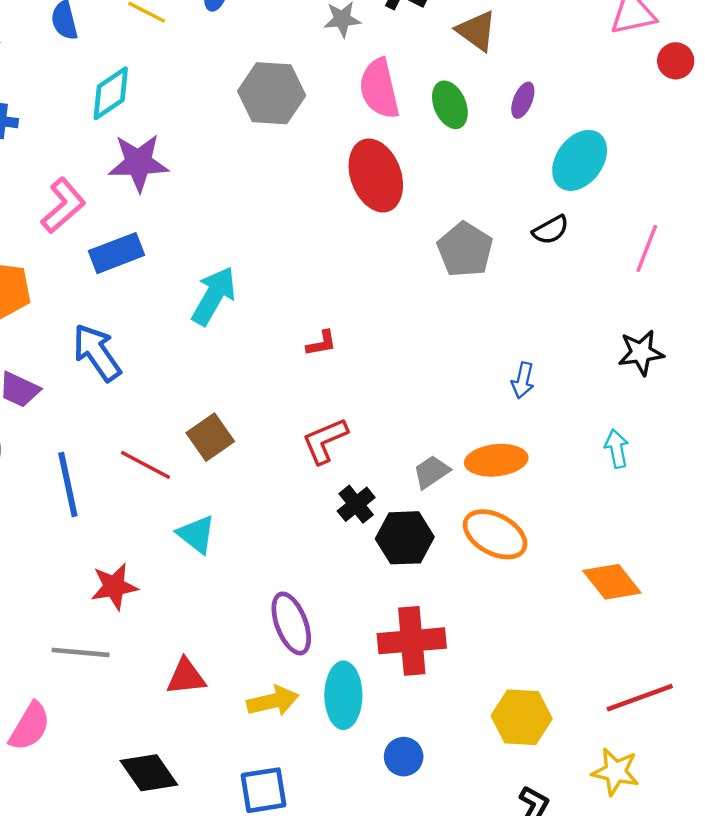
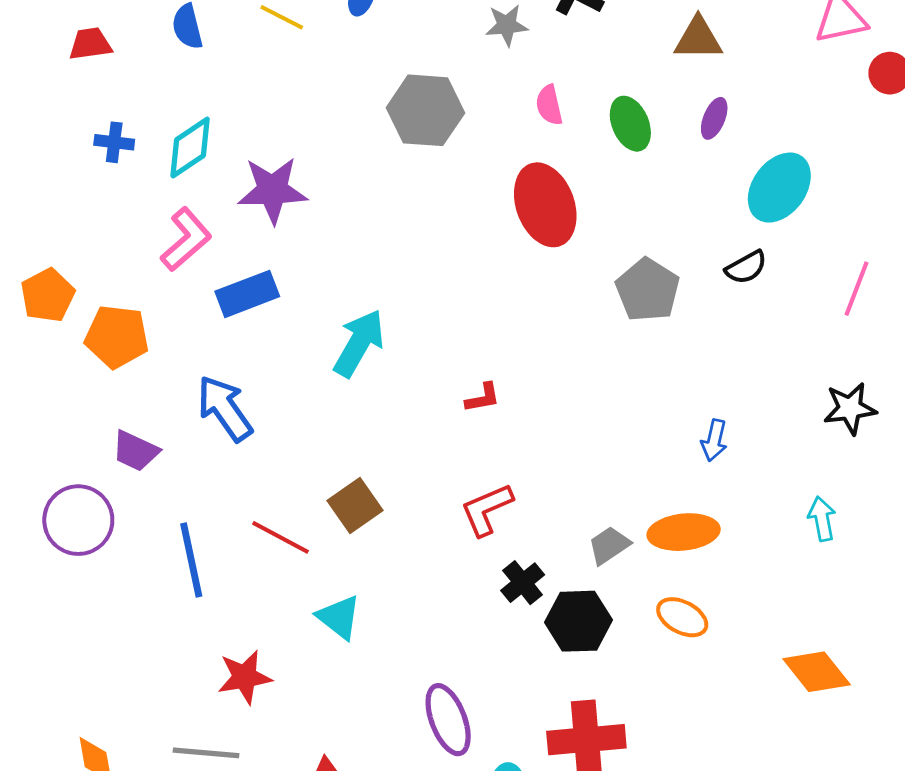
brown triangle: (477, 31) -> (698, 39), moved, turned -36
pink semicircle: (379, 89) -> (549, 105), size x0.6
cyan diamond: (111, 93) -> (190, 148), moved
orange ellipse: (495, 534) -> (682, 617), size x0.7

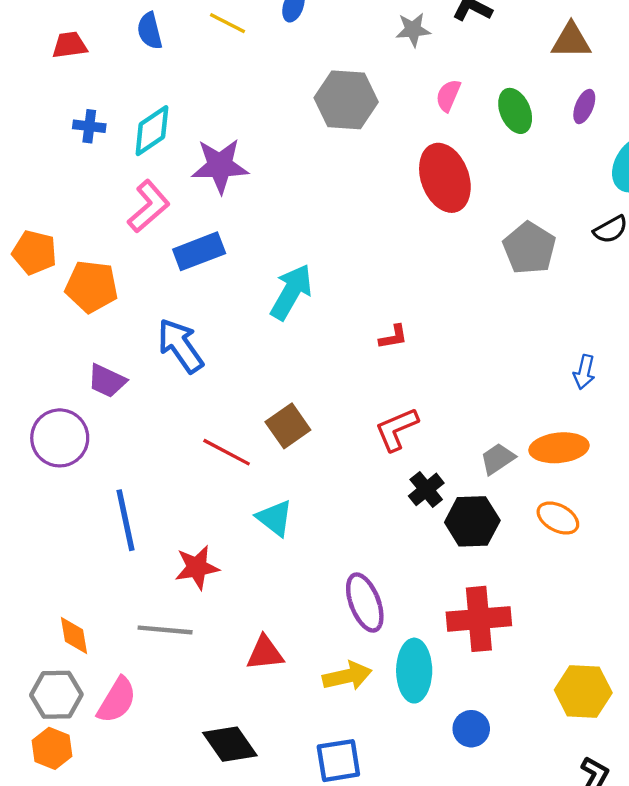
pink semicircle: (549, 105) -> (448, 96), turned 36
orange pentagon: (48, 295) -> (34, 252), turned -30
blue line: (191, 560) -> (126, 520), moved

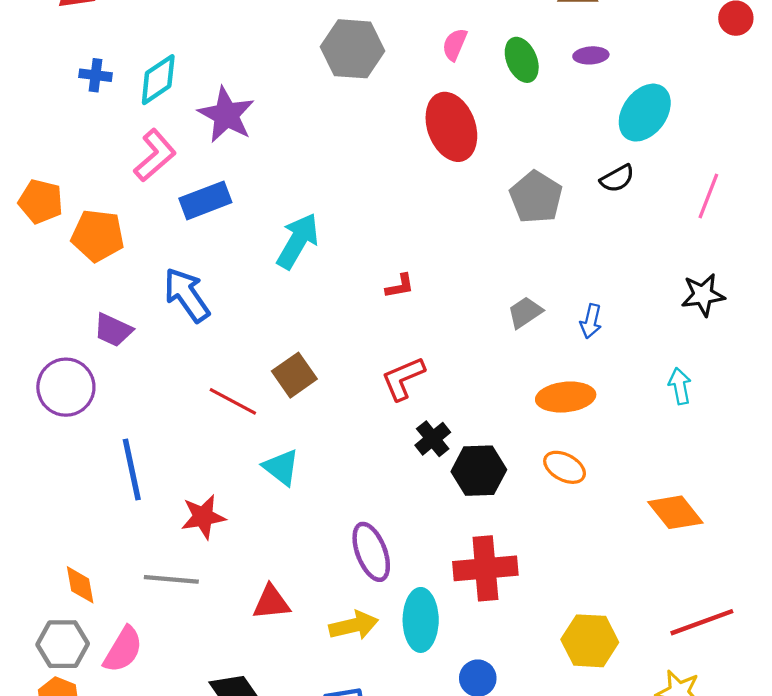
purple ellipse: (584, 106) -> (591, 55), turned 64
purple star: (220, 166) -> (226, 115), turned 30
gray trapezoid: (498, 459) -> (525, 312), moved

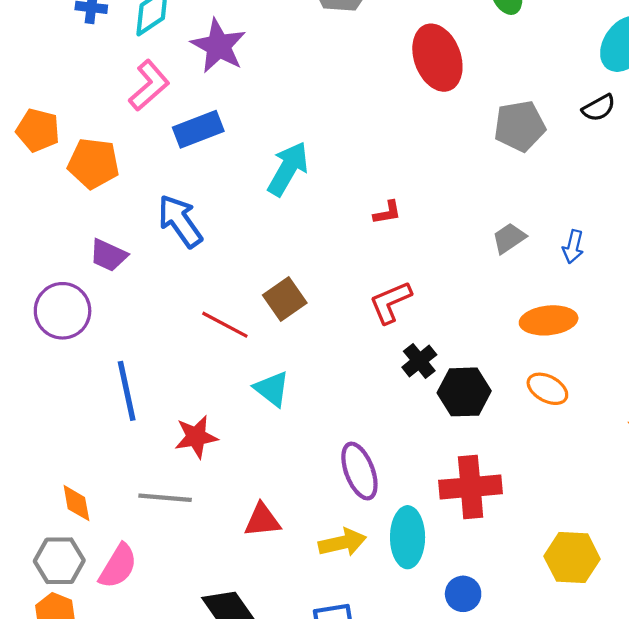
gray pentagon: (536, 197) -> (520, 126), turned 30

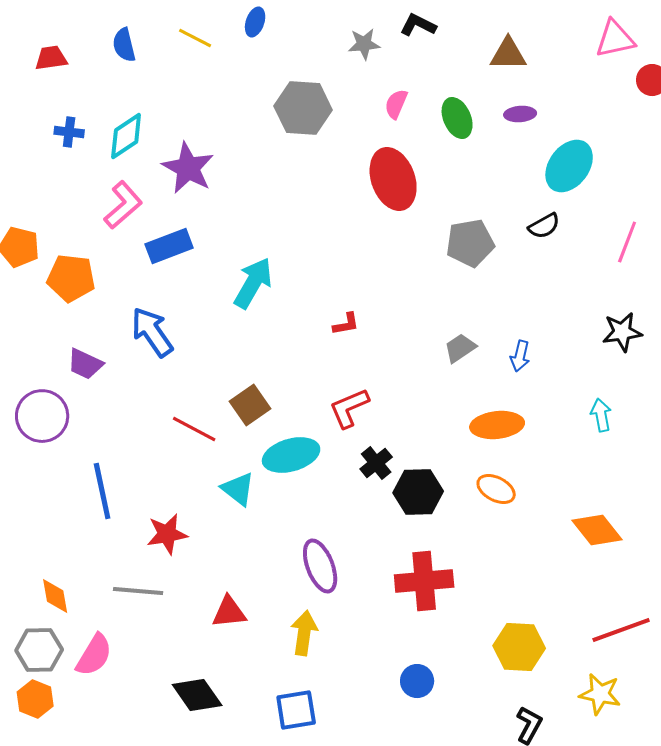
cyan ellipse: (408, 537) -> (291, 455), moved, turned 74
yellow arrow: (342, 543) -> (304, 633), turned -69

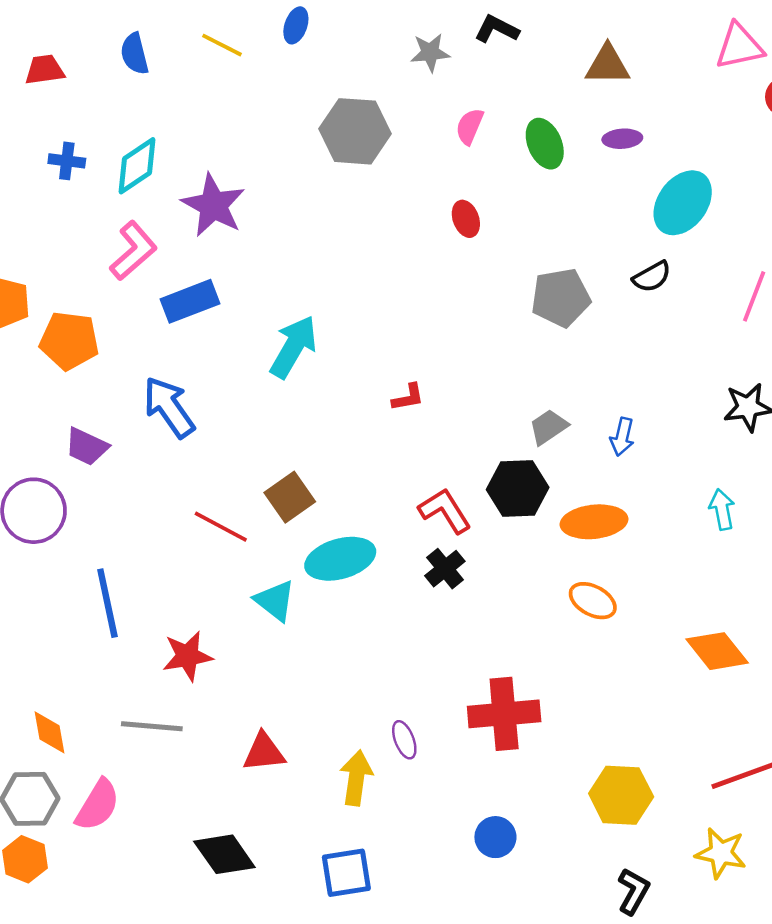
red ellipse: (393, 179) -> (466, 219), size x0.5
red L-shape: (349, 408) -> (445, 511), moved, turned 81
black hexagon: (418, 492) -> (518, 489), moved
purple ellipse: (320, 566) -> (404, 740), moved, size x0.6

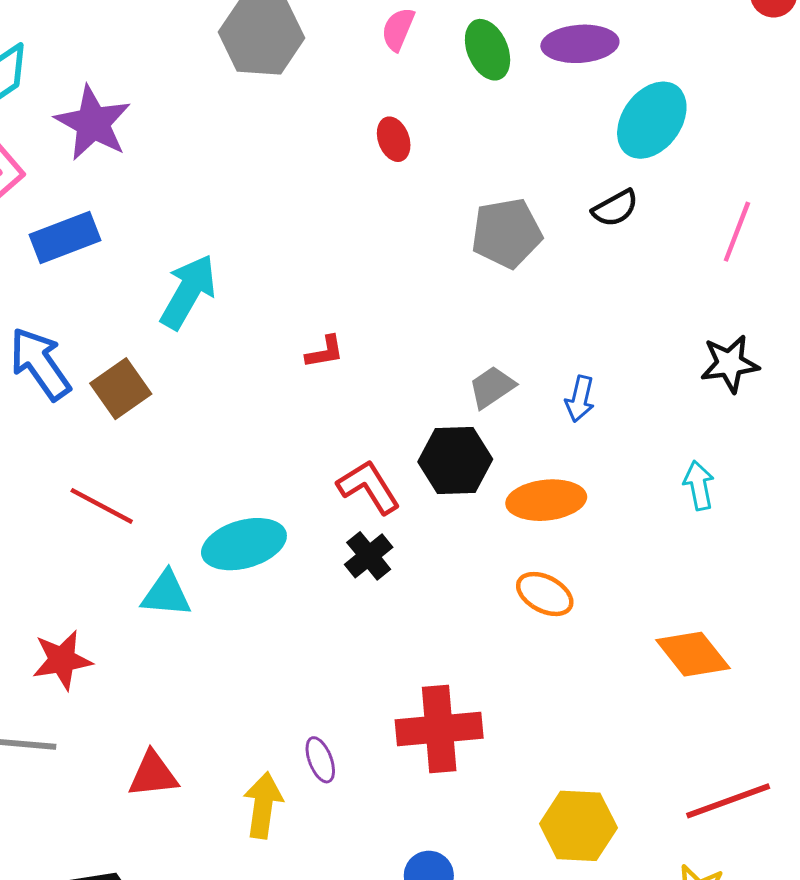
purple ellipse: (622, 139) -> (580, 44), size x1.6
brown square: (290, 497) -> (121, 389), moved
cyan triangle: (275, 601) -> (166, 594), turned -33

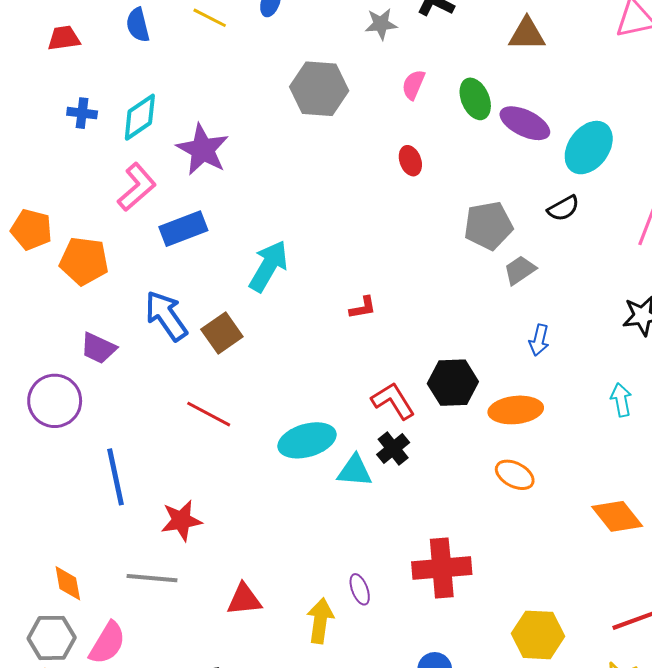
purple ellipse: (580, 44) -> (525, 123), moved, turned 30
gray trapezoid: (492, 387) -> (520, 270), moved
cyan triangle: (166, 594) -> (355, 471), moved

